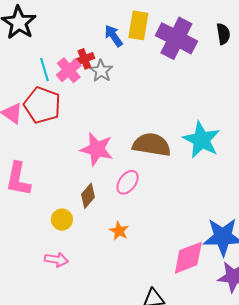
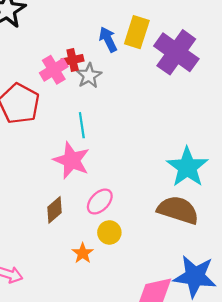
cyan line: (44, 70) -> (82, 125), moved
brown semicircle: (152, 145) -> (178, 210), moved
yellow circle: (62, 220) -> (109, 232), moved

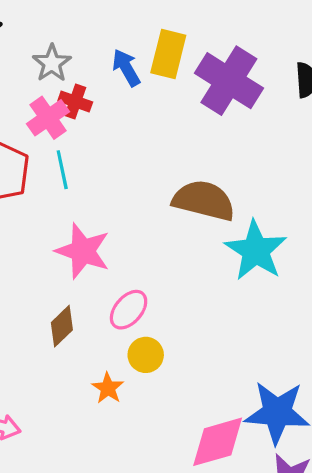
red cross: (73, 60) -> (75, 102), turned 35
gray star: (89, 76) -> (52, 63), moved
cyan line: (82, 125) -> (62, 170), moved
brown semicircle: (178, 210) -> (204, 200), moved

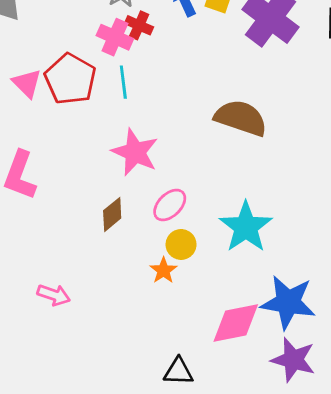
pink cross: (48, 118) -> (115, 37), turned -36
cyan star: (256, 251) -> (246, 227), moved
orange star: (108, 388) -> (163, 270), moved

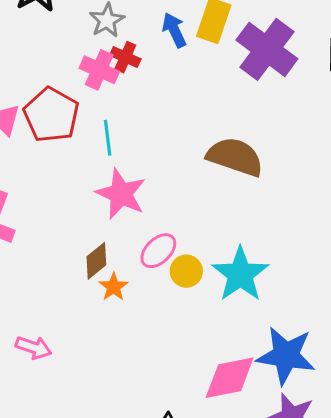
cyan line: (123, 82) -> (108, 138), moved
yellow circle: (181, 244) -> (186, 271), moved
orange star: (163, 270) -> (114, 287), moved

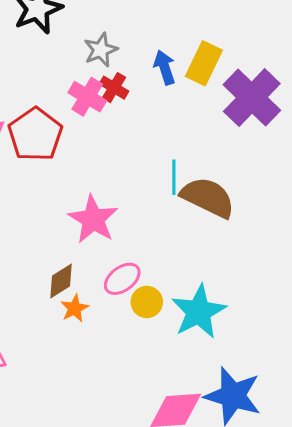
cyan line: (108, 138) -> (174, 177), moved

